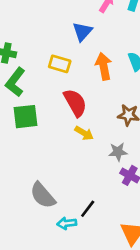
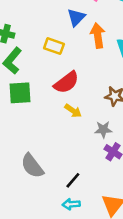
orange arrow: (104, 66) -> (98, 35), moved
red semicircle: (75, 103) -> (66, 82), turned 80
cyan arrow: (67, 223) -> (71, 204), moved

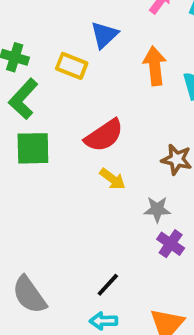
blue triangle: (76, 17) -> (104, 35), moved
yellow rectangle: (54, 46) -> (72, 66), moved
gray semicircle: (32, 166) -> (29, 295), moved

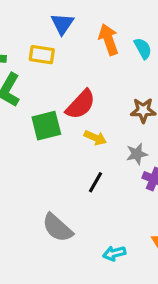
green square: (33, 148) -> (46, 126), moved
black line: (108, 285) -> (95, 182), moved
gray semicircle: (29, 295) -> (57, 228), moved

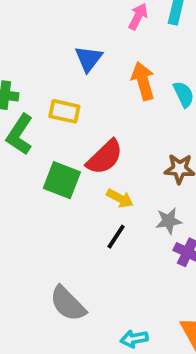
yellow rectangle: (42, 55) -> (64, 111), moved
green square: (46, 126) -> (62, 180), turned 32
black line: (95, 182) -> (116, 237), moved

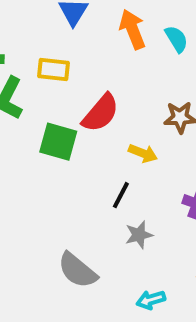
yellow arrow: (120, 198) -> (143, 153), moved
gray star: (169, 221) -> (139, 235), moved

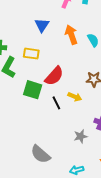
black line: (121, 195) -> (56, 103), moved, turned -56
gray star: (139, 235) -> (81, 136), moved

